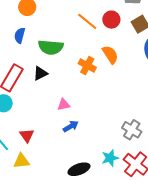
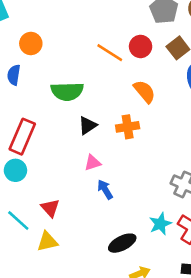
blue semicircle: (20, 35) -> (14, 75), moved
orange cross: (87, 66) -> (128, 127), moved, turned -30
black triangle: (40, 73) -> (88, 126), moved
blue arrow: (71, 126) -> (105, 189), turned -84

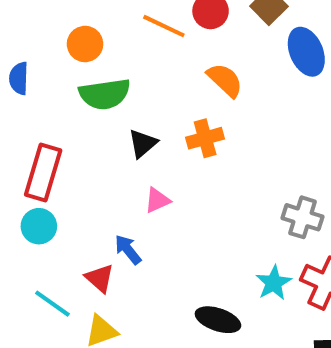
orange circle: (31, 43) -> (85, 44), moved
blue arrow: (105, 189) -> (128, 250), moved
black ellipse: (122, 243) -> (218, 320), turned 52

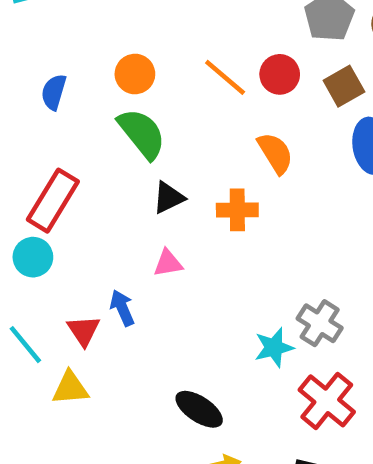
green semicircle: (105, 94) -> (142, 134), turned -135
cyan star: (274, 283) -> (274, 348), moved

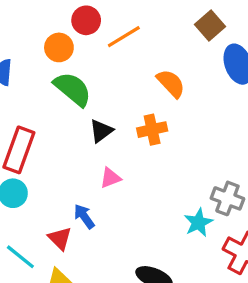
red circle: (280, 74) -> (86, 20), moved
orange line: (225, 77) -> (124, 37), turned -60

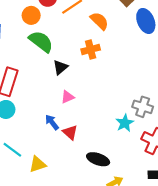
orange semicircle: (171, 83) -> (99, 21), moved
orange cross: (152, 130) -> (91, 50), moved
red triangle: (60, 238) -> (70, 132), moved

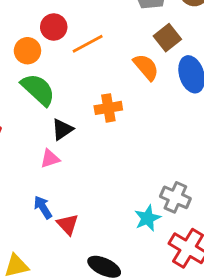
orange semicircle: (99, 21) -> (146, 67), moved
pink triangle: (67, 97) -> (50, 159), moved

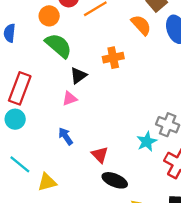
red triangle: (68, 224) -> (100, 155), moved

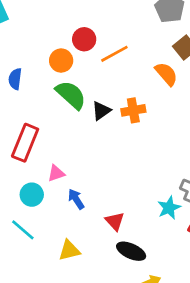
black triangle: (78, 76) -> (101, 111), moved
pink triangle: (70, 98) -> (56, 173), moved
cyan circle: (15, 119) -> (32, 195), moved
yellow triangle: (47, 182) -> (69, 250), moved

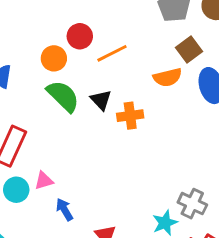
orange semicircle: (166, 74) -> (168, 77), turned 115
black triangle: (101, 111) -> (101, 100), moved, turned -40
cyan circle: (32, 195) -> (16, 190), moved

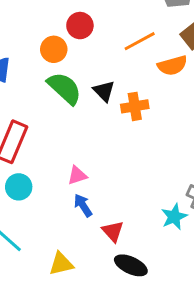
orange line: (112, 53) -> (140, 41), moved
pink triangle: (44, 181) -> (77, 175), moved
blue arrow: (64, 209) -> (83, 205), moved

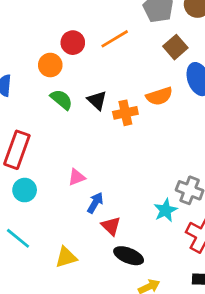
orange line: (140, 41) -> (115, 39), moved
orange semicircle: (172, 66) -> (159, 96), moved
green semicircle: (64, 88) -> (61, 99), size x0.7
blue arrow: (83, 205) -> (95, 203), moved, turned 65

